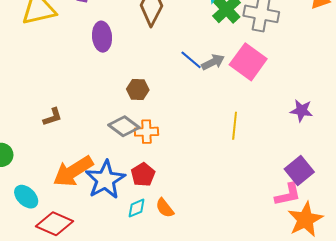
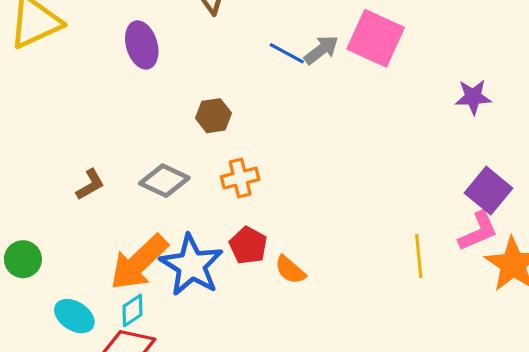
gray diamond: (124, 126) -> (164, 181), moved
yellow line: (235, 126) -> (419, 256), moved
cyan diamond: (137, 208) -> (132, 310), moved
orange semicircle: (165, 208) -> (290, 270), moved

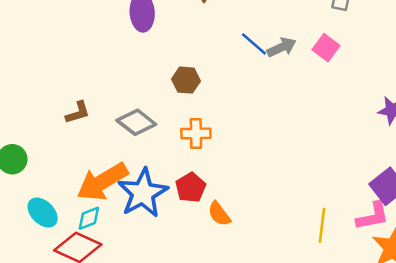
pink square: (376, 38) -> (326, 48), size x0.6

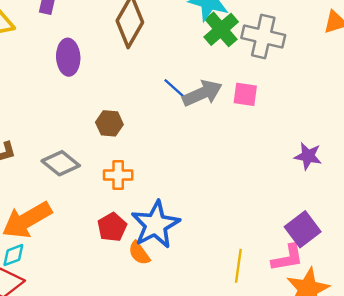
gray arrow: (282, 47) -> (202, 93), size x1.4
pink square: (326, 48) -> (245, 94), turned -30
blue star: (143, 193) -> (156, 225), moved

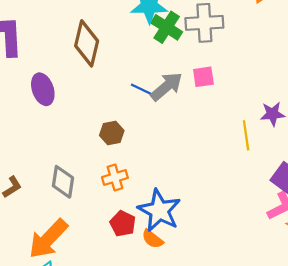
brown hexagon: (109, 123) -> (112, 133), moved
gray diamond: (61, 163) -> (63, 182), turned 76
yellow line: (238, 266) -> (246, 135), moved

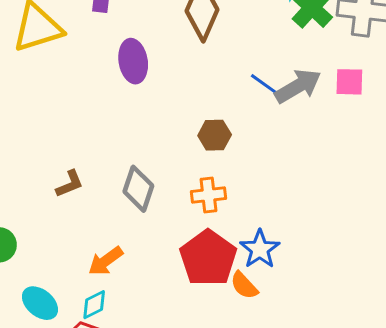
blue star: (159, 211) -> (260, 249), size x0.7
red pentagon: (123, 224) -> (208, 258), size x1.6
orange arrow: (48, 239) -> (106, 261), size x0.6

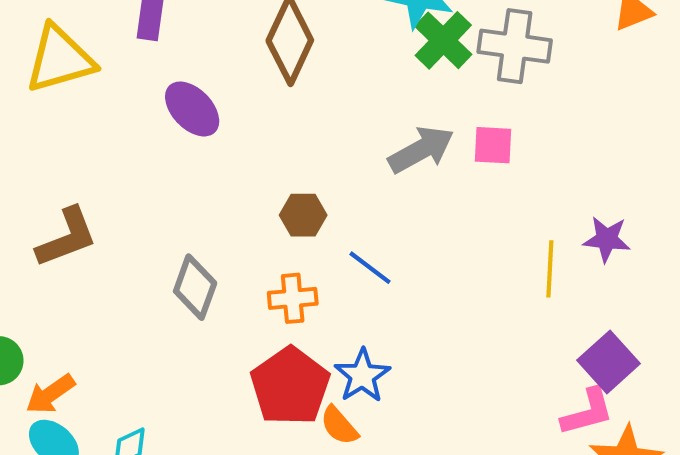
purple ellipse: (133, 61) -> (192, 109), turned -36
blue line: (266, 85) -> (370, 268), moved
brown L-shape: (70, 184) -> (67, 237), moved, size x1.6
orange arrow: (106, 261) -> (50, 394), moved

